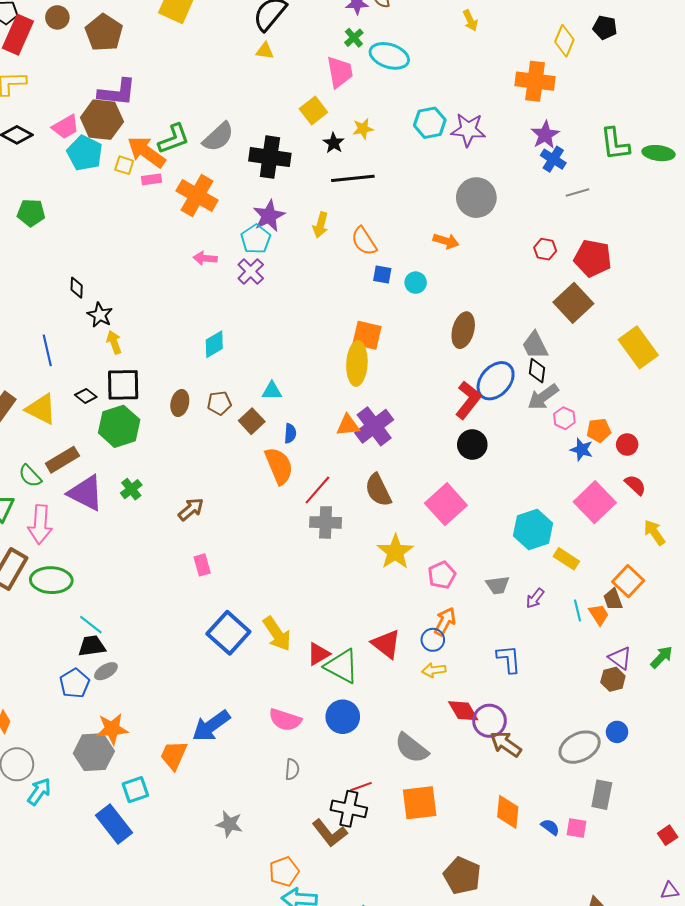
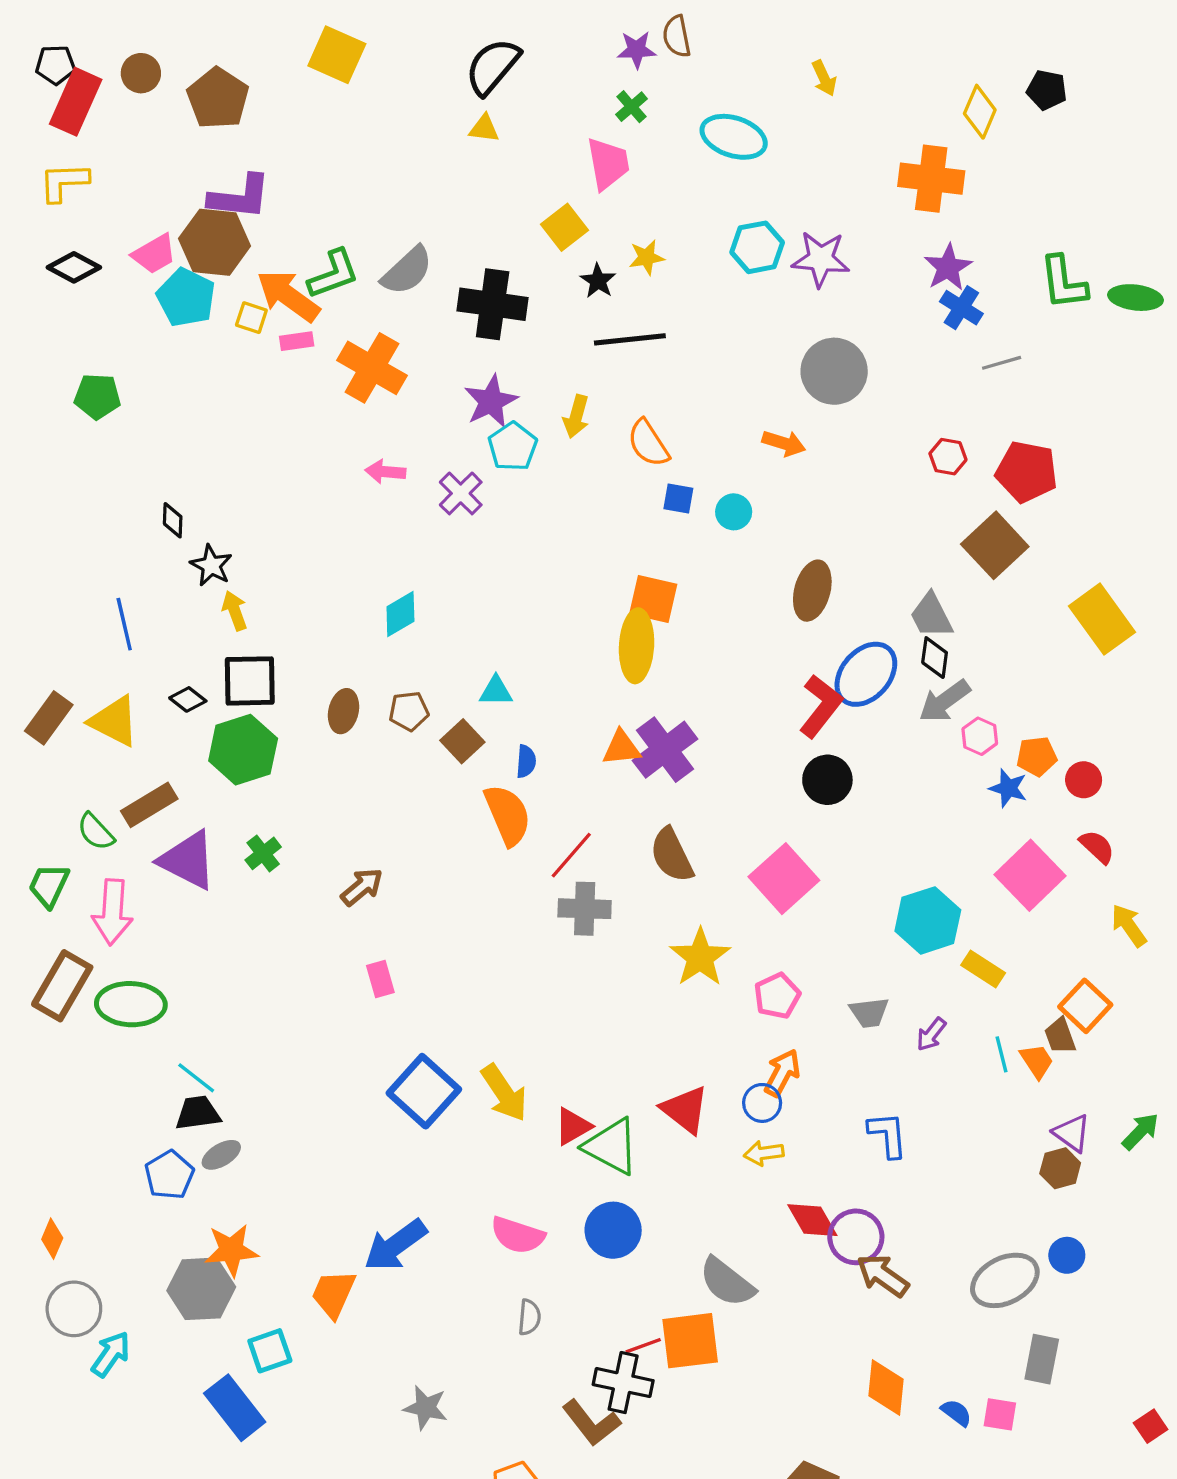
cyan ellipse: (389, 56) -> (734, 137), moved
cyan pentagon: (256, 239) -> (513, 447), moved
orange square: (420, 803) -> (690, 1341), moved

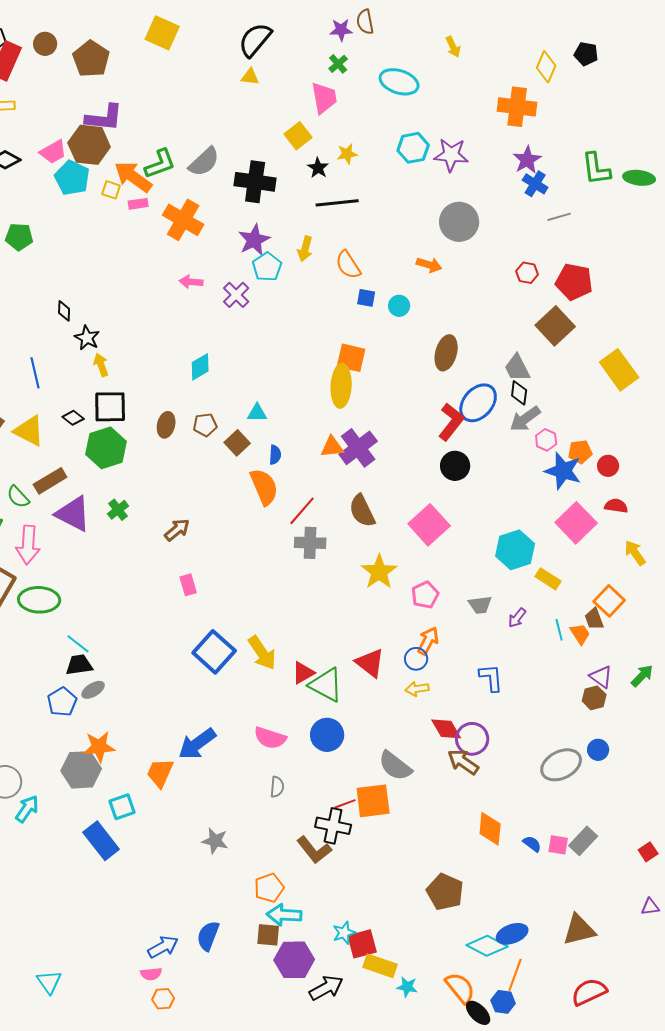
blue star: (1008, 788) -> (563, 471), size x1.6
red semicircle: (1097, 847) -> (616, 506), turned -35
brown arrow: (883, 1275) -> (463, 762), moved
gray rectangle: (1042, 1359) -> (583, 841), moved, turned 32

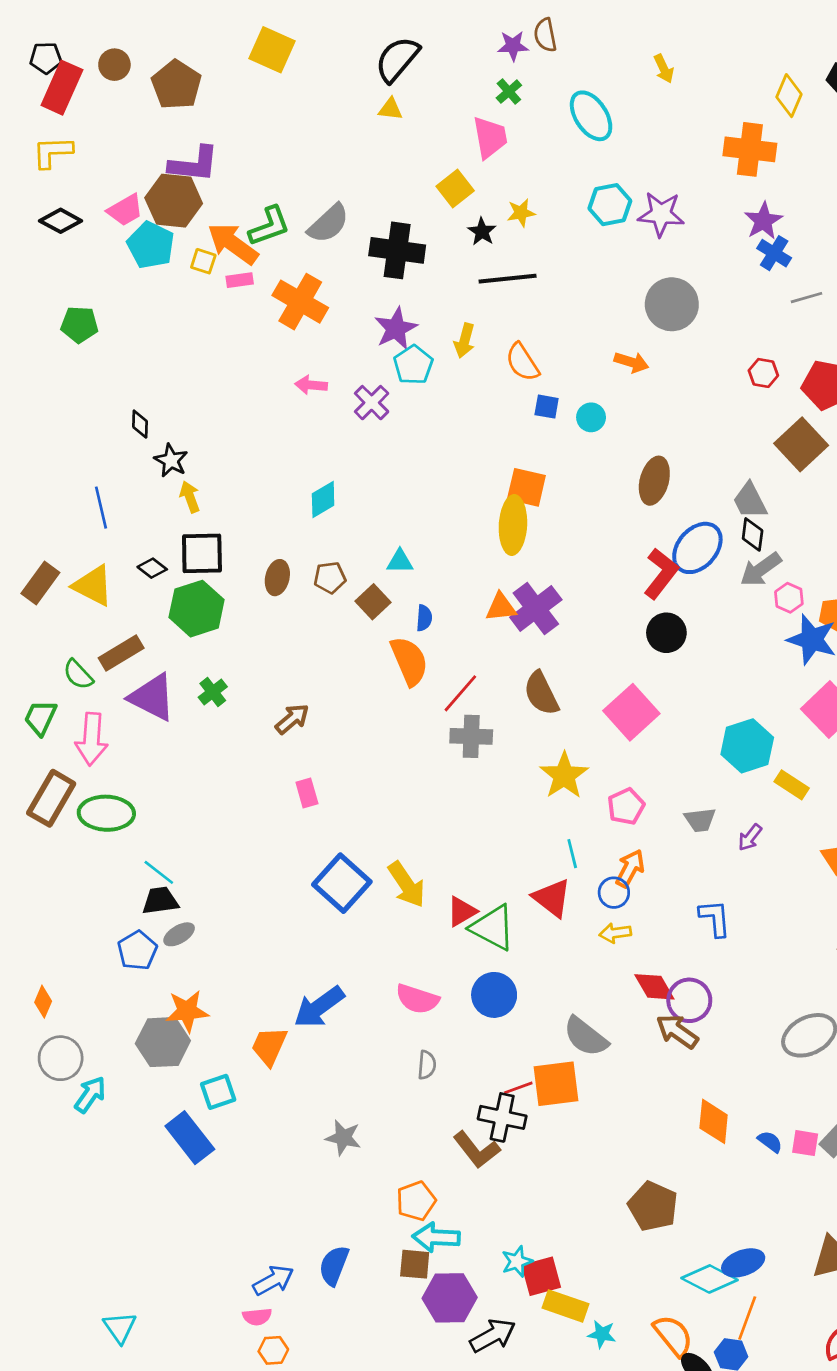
cyan ellipse: (399, 82) -> (591, 116), turned 39
cyan line: (559, 630) -> (572, 854), moved

